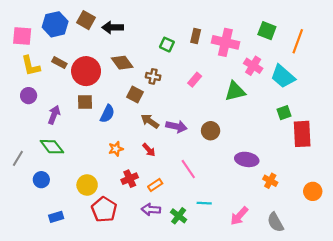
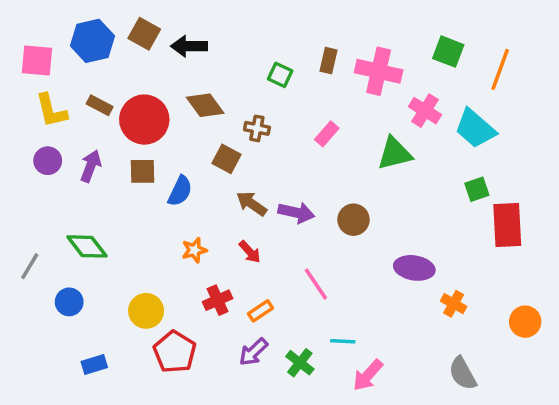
purple arrow: (54, 115) -> (91, 166), moved
purple arrow: (151, 209) -> (253, 352), turned -48
pink arrow: (239, 216) -> (368, 375), moved

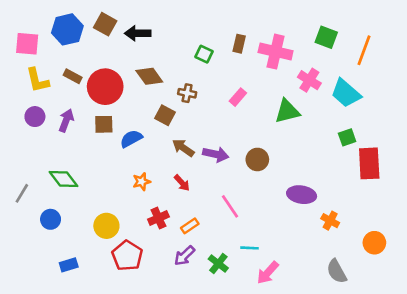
blue semicircle: (180, 191) -> (131, 139), turned -145
orange circle: (525, 322) -> (374, 243), moved

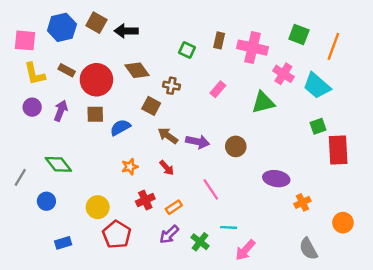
orange cross: (330, 221) -> (302, 202), turned 35

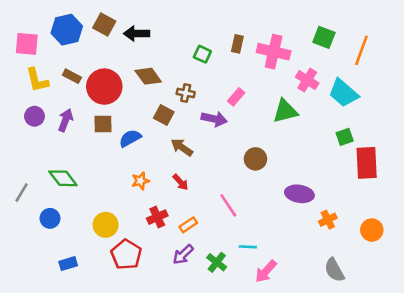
purple arrow: (198, 142) -> (214, 119), moved
orange circle: (343, 223) -> (372, 230), moved

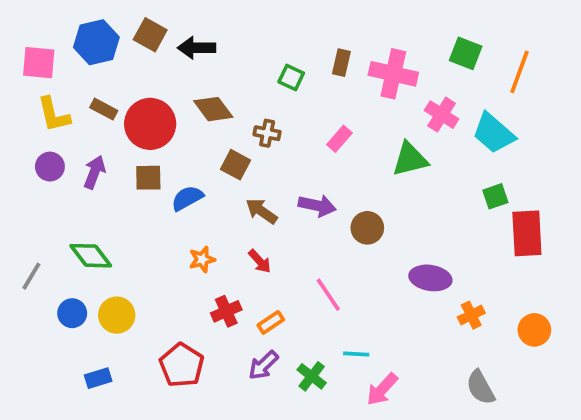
purple arrow: (214, 119) -> (317, 206), moved
yellow circle: (106, 225) -> (117, 315), moved

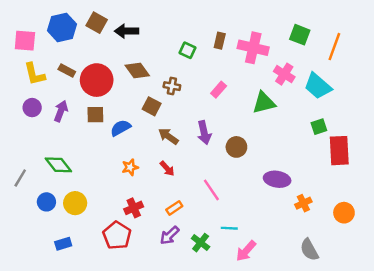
purple arrow: (317, 206) -> (204, 133), turned 65
red cross: (226, 311) -> (134, 208), moved

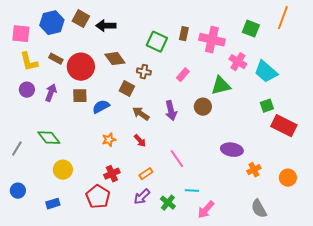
orange line: (334, 47) -> (283, 18), moved
green square: (187, 50) -> (157, 42), size x1.5
brown circle: (236, 147) -> (203, 107), moved
red rectangle: (339, 151) -> (284, 126), turned -60
blue circle: (46, 202) -> (18, 191), moved

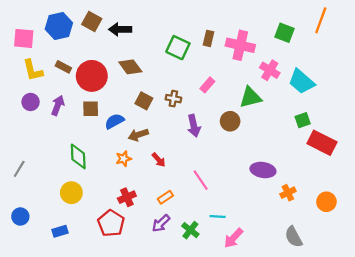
brown cross: (144, 72) -> (173, 99), moved
brown arrow: (141, 114) -> (138, 135), moved, turned -54
green diamond: (49, 138) -> (78, 156), moved, turned 35

